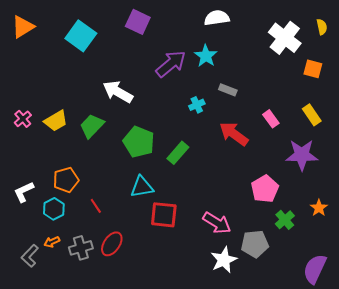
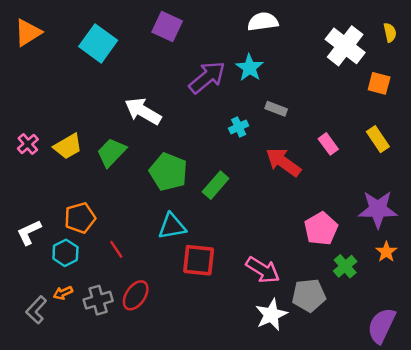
purple star: (302, 155) -> (378, 209), moved

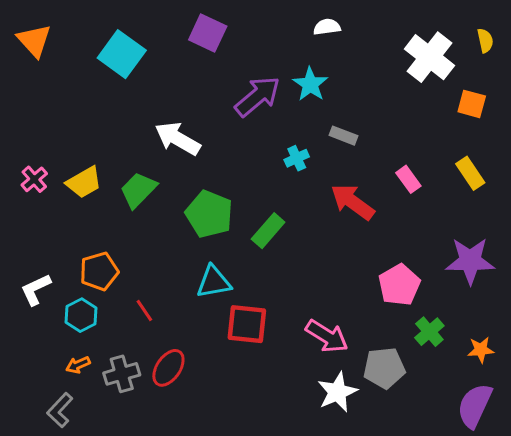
white semicircle: (263, 22) -> (327, 27), size x0.7
orange triangle: (28, 33) -> (34, 41), turned -40
orange star: (386, 252) -> (481, 350), moved, turned 30
gray L-shape: (36, 310) -> (60, 410), moved

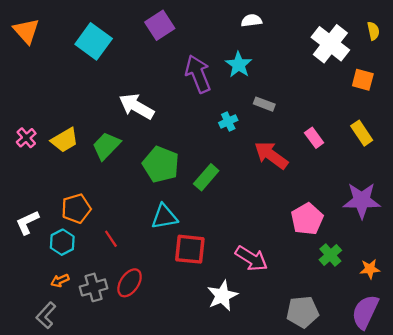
purple square: (208, 33) -> (160, 25), turned 32
purple arrow: (257, 96) -> (198, 74), turned -72
gray pentagon: (384, 368) -> (302, 312), moved
white star: (337, 392) -> (222, 296), moved

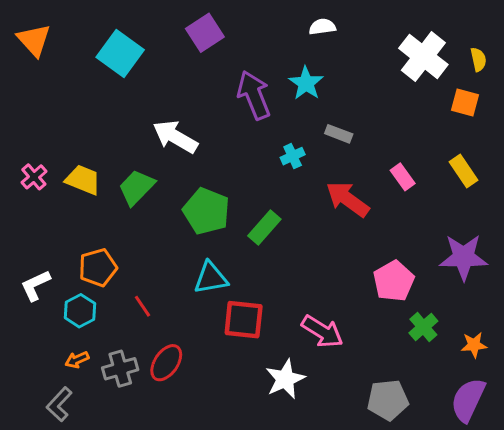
yellow semicircle: (373, 31) -> (478, 59), moved
yellow trapezoid: (65, 140) -> (83, 180), turned -128

